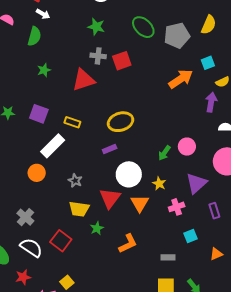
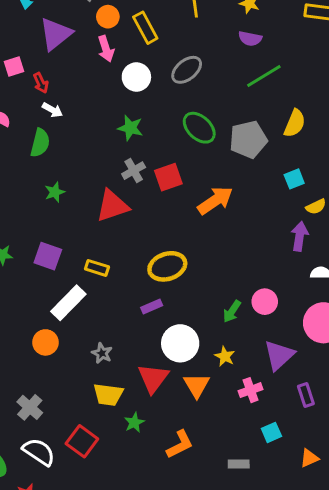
gray cross: (98, 56) -> (134, 171), turned -35
orange arrow: (181, 79) -> (215, 200), moved

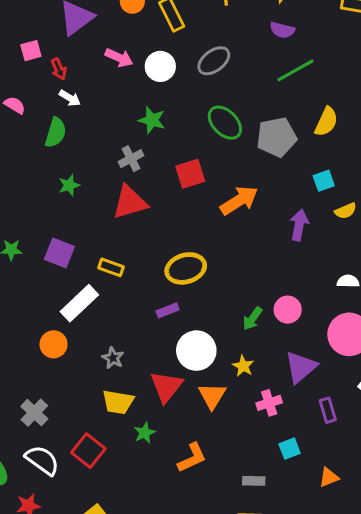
pink arrow: (106, 49) -> (119, 58), moved, turned -50
gray cross: (134, 171) -> (131, 159), moved
purple arrow: (299, 236) -> (299, 225), moved

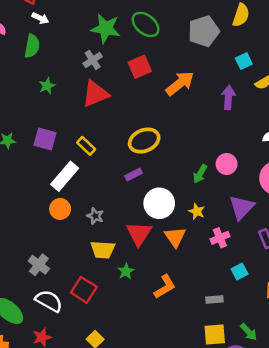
green star: (152, 120) -> (106, 28), size x1.4
green ellipse: (225, 123) -> (146, 24), moved
yellow rectangle: (111, 267) -> (86, 146), turned 30
orange circle: (54, 344) -> (60, 209), moved

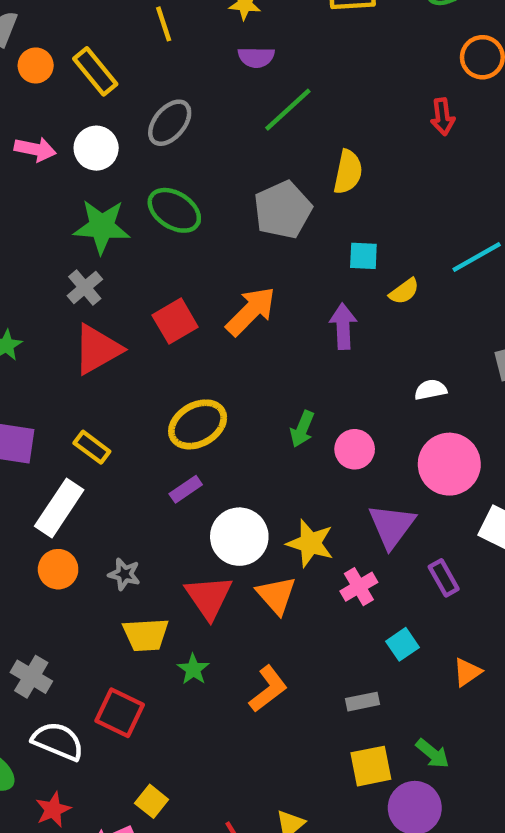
cyan square: (244, 61) -> (363, 256), turned 35
red square: (140, 67) -> (175, 321), moved
green arrow: (200, 174) -> (302, 429), moved
yellow star: (197, 211) -> (310, 543), size x1.5

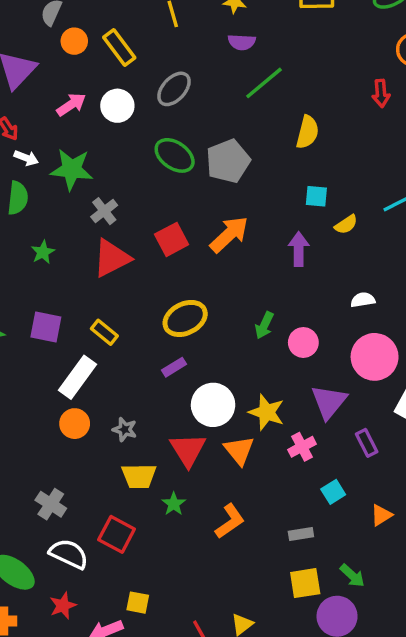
pink arrow: (35, 149) -> (71, 105), turned -48
gray pentagon: (283, 210) -> (228, 161), moved
green star: (102, 227) -> (72, 169), moved
yellow square: (152, 801) -> (138, 603), turned -30

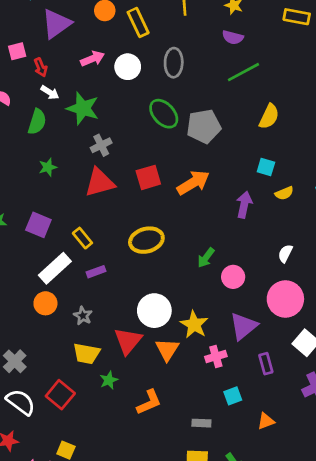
gray ellipse: (174, 89) -> (174, 63), turned -52
white semicircle: (363, 300) -> (285, 253), turned -66
purple rectangle: (174, 367) -> (96, 272), moved

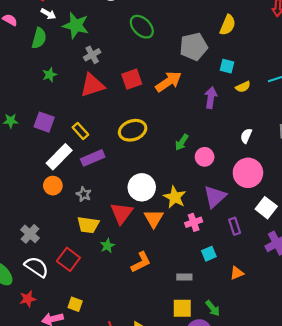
gray pentagon: (204, 126) -> (194, 47), moved
purple rectangle: (96, 272) -> (93, 158), size x1.5

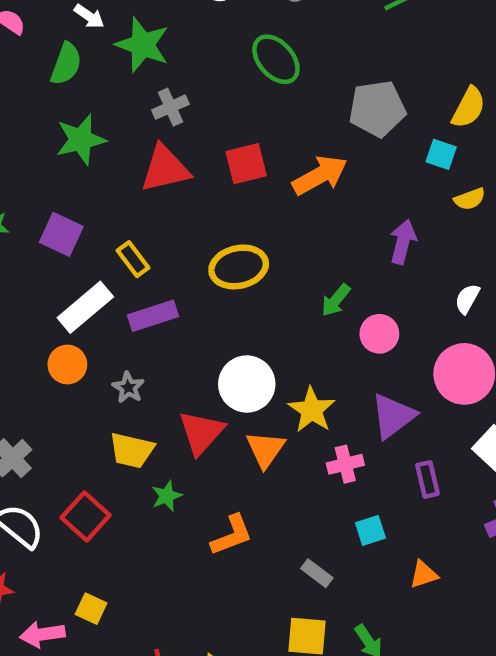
yellow semicircle: (228, 25) -> (469, 108), moved
green star: (50, 75) -> (81, 140), size x1.6
purple arrow: (211, 98) -> (403, 242), moved
gray rectangle: (184, 277) -> (317, 573), turned 32

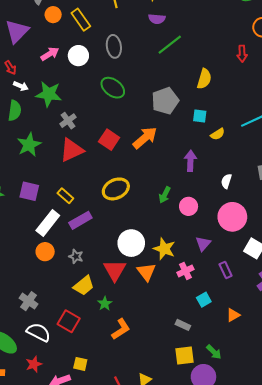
yellow semicircle: (469, 108) -> (204, 79), moved
red square: (246, 164) -> (109, 140), turned -30
purple triangle: (393, 416) -> (203, 244), size x0.7
yellow trapezoid: (132, 450) -> (84, 286), turned -40
orange L-shape: (232, 535) -> (121, 329), moved

